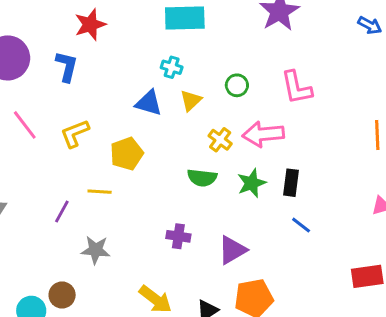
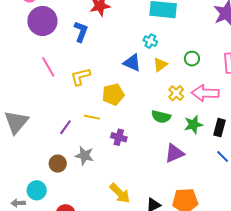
purple cross: (178, 236) -> (119, 137), moved
purple triangle: (232, 250) -> (174, 153), moved
brown circle: (62, 295) -> (58, 164), moved

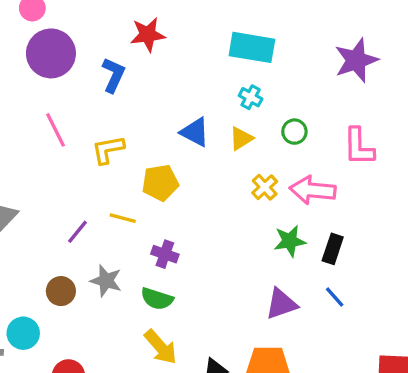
cyan cross: (150, 41) -> (251, 97), moved
green semicircle: (161, 117) -> (157, 299), moved
purple triangle: (174, 153) -> (281, 304), moved

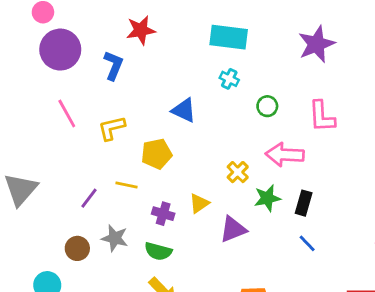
yellow triangle: (241, 138) -> (199, 203), moved
yellow cross: (265, 187) -> (238, 172), moved
purple triangle: (281, 304) -> (233, 229), moved

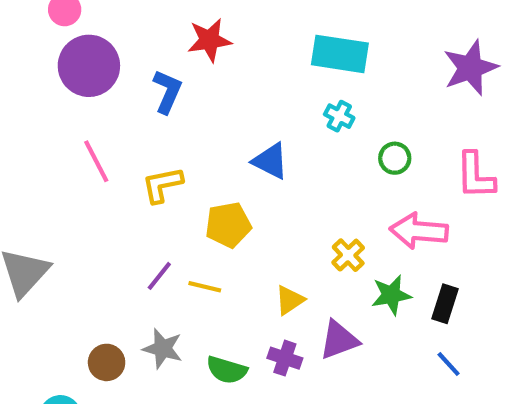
yellow line: (126, 185) -> (205, 287), moved
purple line: (89, 198) -> (159, 276), moved
purple cross: (163, 214) -> (285, 358), moved

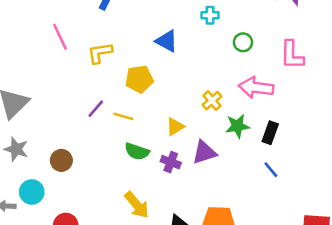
cyan cross: (339, 116) -> (210, 15), turned -30
gray star: (163, 349) -> (16, 149), moved
green semicircle: (227, 370) -> (137, 151), moved

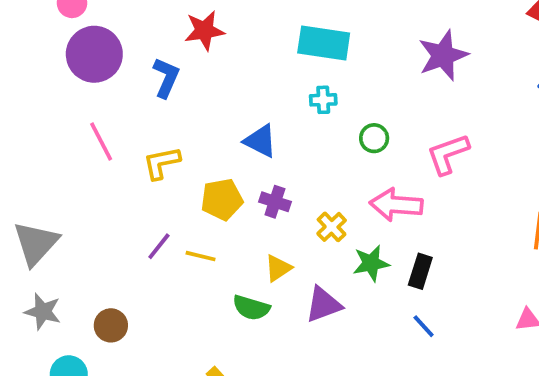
pink L-shape: (292, 55) -> (448, 154), turned 72
green semicircle: (137, 151) -> (251, 308), moved
purple cross: (171, 162) -> (275, 202), moved

